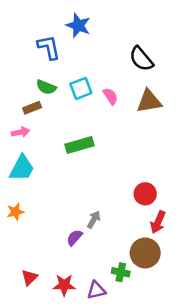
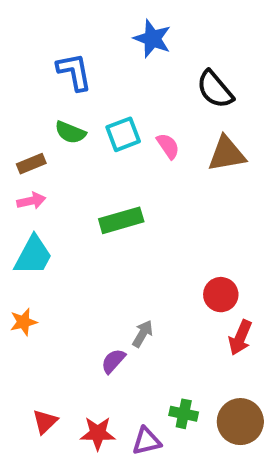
blue star: (78, 25) -> (152, 39), moved
brown rectangle: (32, 108) -> (31, 164), moved
brown circle: (145, 253) -> (240, 422), moved

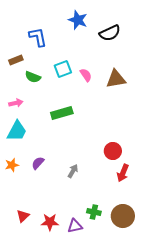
black semicircle: (215, 89) -> (110, 33), moved, turned -75
green semicircle: (70, 132) -> (33, 77), moved
brown rectangle: (31, 164) -> (16, 60), moved
purple semicircle: (113, 361) -> (38, 163), moved

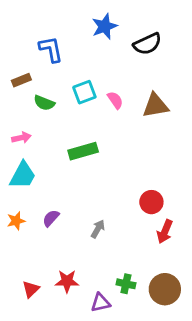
blue star: (78, 20) -> (105, 26), turned 30
red star: (50, 222) -> (67, 281), moved

